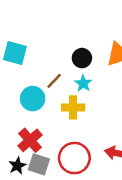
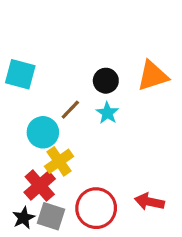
yellow cross: (73, 107) -> (59, 161), moved, turned -35

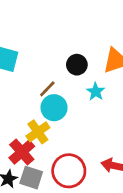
cyan star: (107, 113) -> (96, 92), moved
cyan circle: (43, 132) -> (54, 108), moved

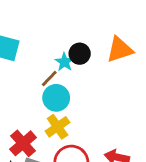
cyan star: (96, 92) -> (64, 62), moved
yellow cross: (38, 132) -> (58, 127), moved

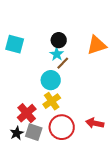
black circle: (80, 54) -> (59, 40), moved
brown line: (49, 79) -> (63, 63), moved

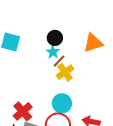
cyan circle: (51, 80) -> (62, 103), moved
yellow cross: (52, 101) -> (65, 72), moved

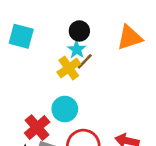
yellow cross: (65, 72) -> (69, 68), moved
cyan circle: (62, 103) -> (65, 109), moved

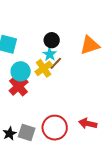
cyan circle: (65, 109) -> (21, 71), moved
red cross: (37, 128) -> (19, 86), moved

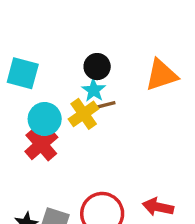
brown line: (56, 63) -> (104, 105), turned 32

